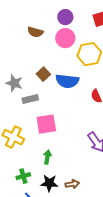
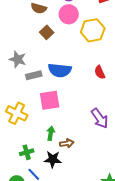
brown square: (43, 74) -> (47, 32), moved
blue semicircle: (67, 81) -> (60, 70), moved
brown arrow: (72, 184) -> (67, 143), moved

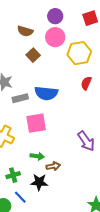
red semicircle: (100, 72) -> (86, 83), moved, turned 48
green arrow: (51, 133) -> (37, 156), turned 88

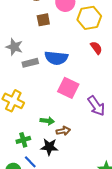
brown square: (33, 55) -> (43, 20), turned 32
red semicircle: (86, 83) -> (96, 48), turned 120
pink square: (36, 123) -> (68, 88), moved, turned 35

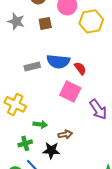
gray star: (14, 47) -> (16, 21), moved
red semicircle: (96, 48) -> (80, 68), moved
green arrow: (47, 121) -> (40, 124), moved

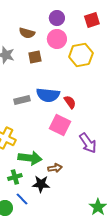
green arrow: (40, 124) -> (30, 158), size x1.6

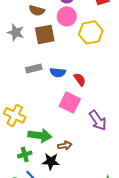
brown square: (35, 57) -> (45, 34), size x1.5
blue semicircle: (48, 95) -> (58, 72), size x0.7
gray rectangle: (22, 100) -> (34, 68), moved

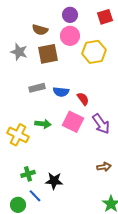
purple arrow: (98, 120) -> (101, 124), moved
green arrow: (40, 135) -> (43, 124), moved, size x0.7
brown arrow: (65, 145) -> (104, 167), moved

